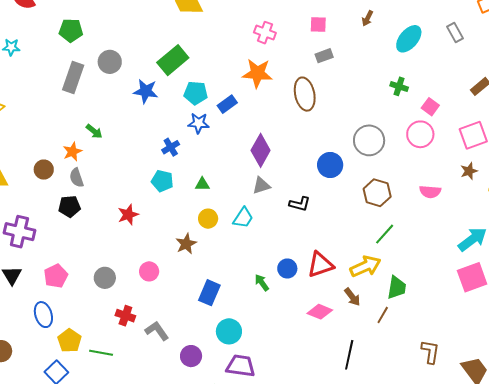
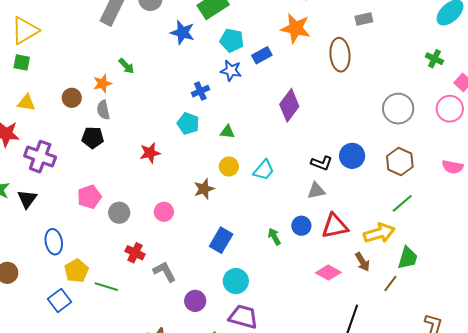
blue circle: (330, 165) -> (352, 156), moved
gray triangle: (261, 185) -> (316, 191), moved
pink pentagon: (56, 276) -> (89, 197), moved

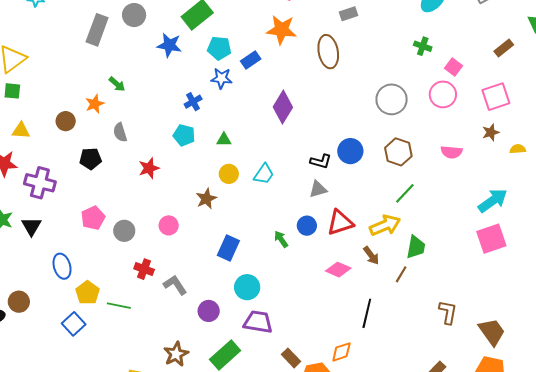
gray semicircle: (103, 110) -> (120, 132), moved

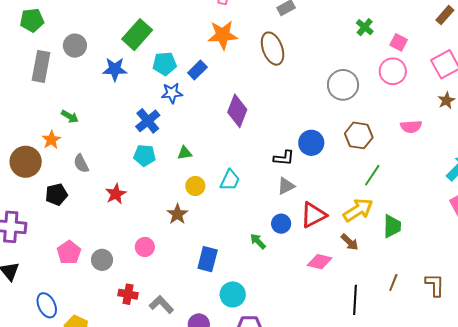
green cross: (423, 46) -> (365, 27), turned 30
blue cross: (193, 102) -> (148, 121), size x1.4
brown circle: (66, 121) -> (26, 162), size x1.6
brown line: (401, 274) -> (393, 283), moved

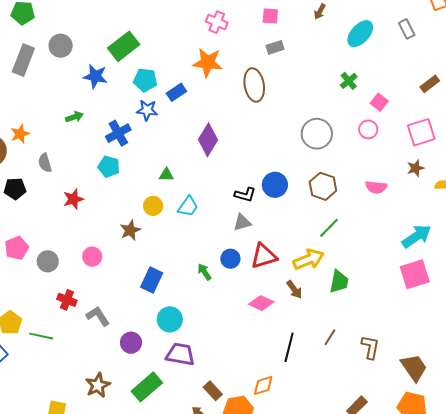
pink circle: (393, 71) -> (368, 129), size x0.7
green arrow: (70, 117) -> (74, 117), moved, turned -60
green triangle: (185, 153) -> (166, 175), moved

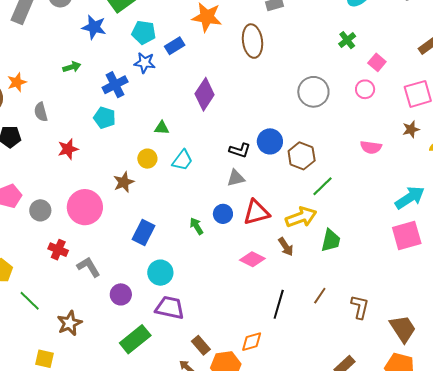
brown hexagon: (323, 186) -> (302, 156), moved
pink circle: (92, 257) -> (85, 207), size x1.8
green line: (41, 336) -> (30, 301), moved, turned 30
brown star: (98, 385) -> (69, 323), moved

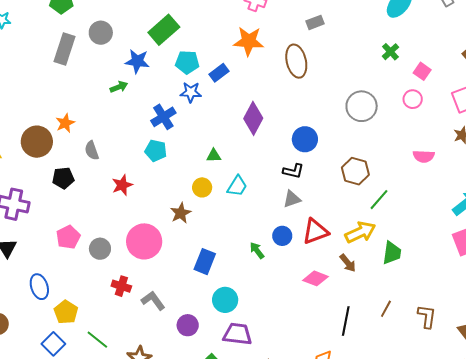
green arrow: (72, 67) -> (119, 87), moved
blue circle: (270, 141) -> (305, 139), moved

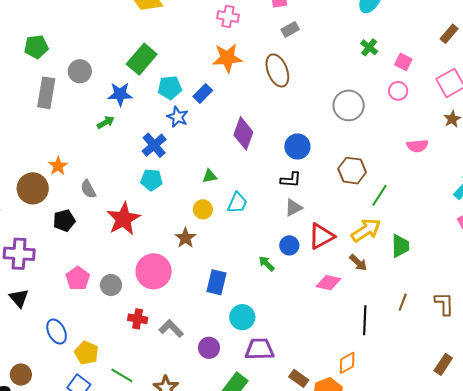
blue star: (191, 92) -> (178, 117), turned 30
red star: (122, 185) -> (123, 219), size x1.6

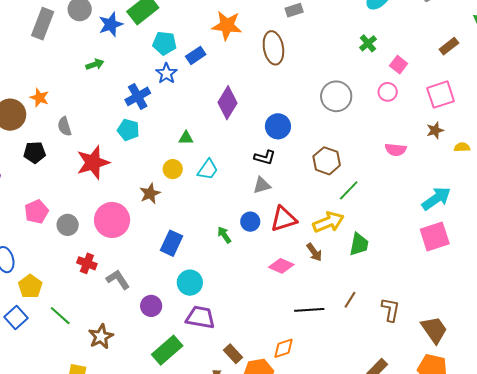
blue star: (120, 94) -> (111, 24), moved, turned -30
orange star: (58, 166) -> (39, 98), turned -30
black line: (365, 320) -> (309, 310), turned 72

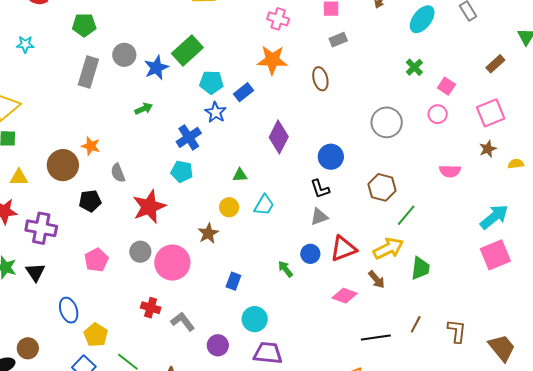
brown ellipse: (273, 48) -> (320, 79), size x0.7
black L-shape: (265, 157) -> (320, 189), turned 60
gray circle: (68, 225) -> (140, 252), moved
blue rectangle: (172, 243) -> (233, 281), size x0.7

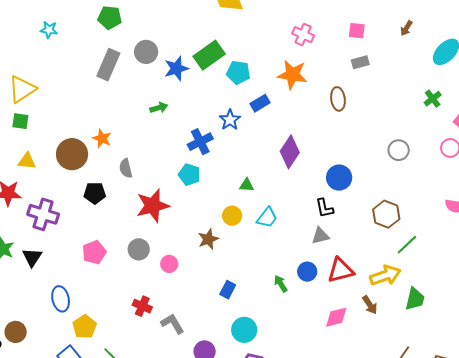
cyan pentagon: (211, 82) -> (238, 72), moved
gray circle: (387, 122) -> (399, 150), size x0.7
pink circle: (172, 263) -> (169, 264), size x0.5
pink diamond: (345, 296) -> (336, 317), turned -40

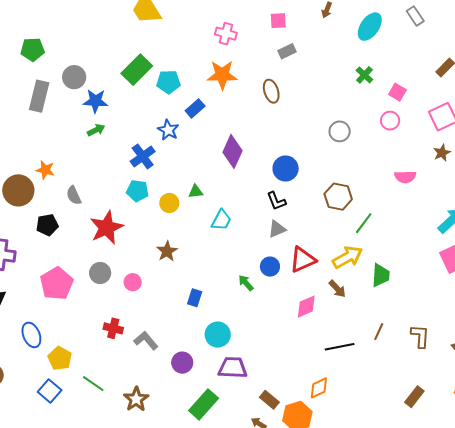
blue star: (176, 68) -> (95, 101), moved, turned 30
yellow circle: (232, 216) -> (169, 203), moved
pink pentagon: (94, 252) -> (57, 283), size x1.4

